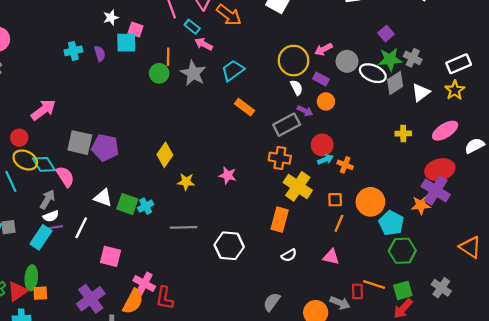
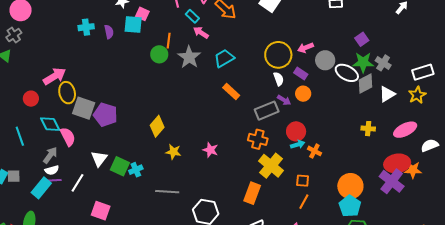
yellow ellipse: (25, 160) -> (67, 93), moved, turned 45
white triangle: (103, 198) -> (99, 159), turned 42
orange circle: (370, 202) -> (350, 186), moved
orange star: (421, 205) -> (413, 170), moved

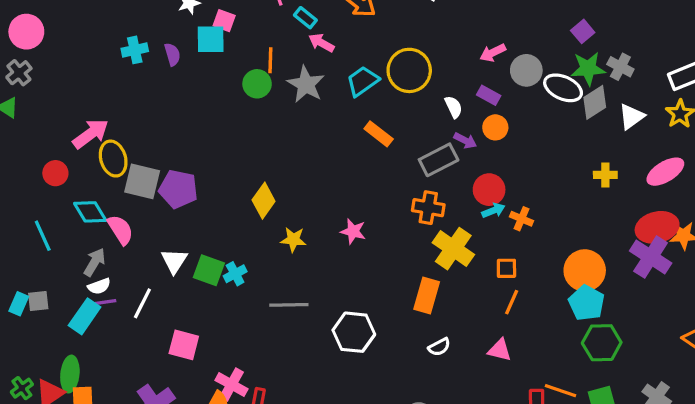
yellow circle: (278, 55) -> (409, 70), moved

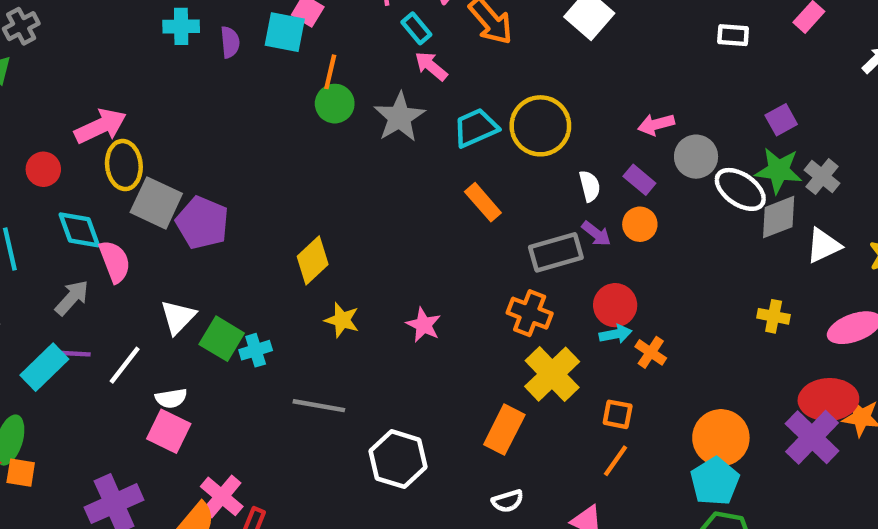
orange line: (270, 60) -> (330, 72), moved
white semicircle: (99, 286) -> (171, 398), moved

